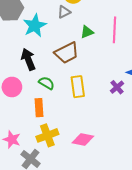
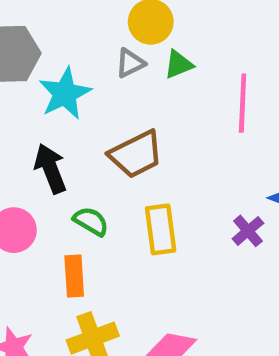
green triangle: (87, 32) -> (179, 64), moved

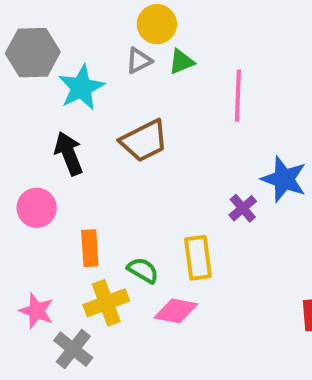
green semicircle: (91, 221) -> (143, 270), moved
yellow rectangle: (161, 229) -> (198, 258), moved

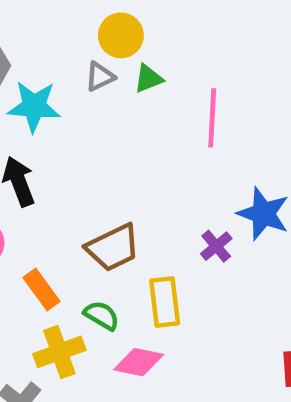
cyan star: (81, 87) -> (34, 106), turned 30
brown trapezoid: (144, 141) -> (113, 248), moved
orange rectangle: (90, 248) -> (41, 289), turned -33

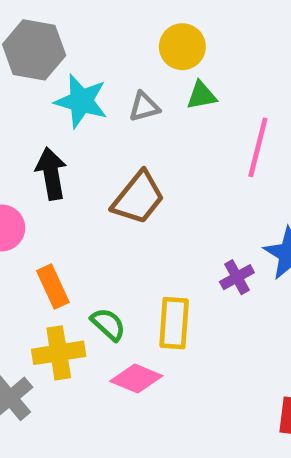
gray triangle: (100, 77) -> (144, 107), moved
brown trapezoid: (113, 248) -> (138, 198), moved, turned -36

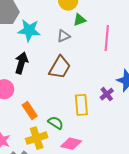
gray triangle: (144, 107) -> (64, 36), moved
black arrow: (51, 174) -> (21, 63), turned 35
yellow rectangle: (174, 323) -> (81, 105), moved

